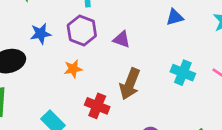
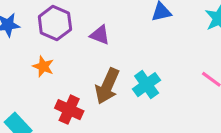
orange star: (73, 69) -> (43, 66), turned 30
cyan cross: (183, 73) -> (147, 85), moved, turned 30

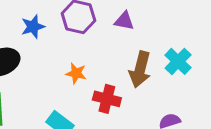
orange star: (43, 66) -> (76, 73), moved

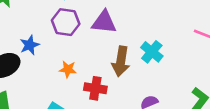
purple triangle: (124, 21) -> (104, 22), size x1.5
blue star: (33, 27) -> (30, 45), moved

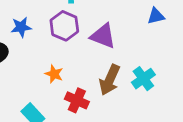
blue star: (30, 45) -> (21, 27), moved

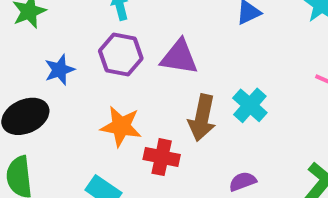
orange star: (54, 74) -> (121, 126), size x1.5

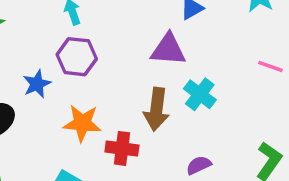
purple triangle: (179, 57) -> (168, 50), moved
blue star: (60, 70) -> (37, 84), moved

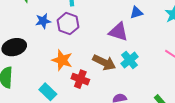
blue star: (37, 84) -> (43, 21), moved
brown arrow: (157, 109) -> (104, 62), turned -85

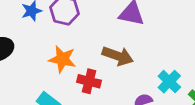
cyan cross: (130, 60) -> (169, 82), moved

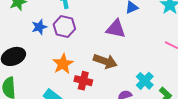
orange star: (62, 59) -> (63, 64), turned 30

